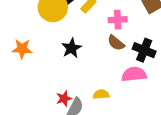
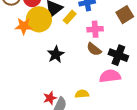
orange star: (22, 49) -> (24, 26), moved

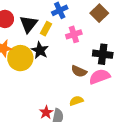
yellow circle: (39, 19) -> (20, 58), moved
brown semicircle: (94, 49) -> (79, 71), moved
black star: (56, 54) -> (40, 50), moved

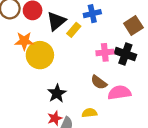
pink cross: (74, 34) -> (105, 52), moved
black star: (40, 50) -> (57, 93), moved
black cross: (103, 54) -> (125, 54), moved

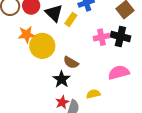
black triangle: (56, 21) -> (54, 13), turned -30
brown semicircle: (99, 82) -> (71, 62), moved

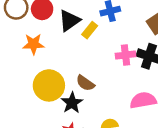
black triangle: (54, 13) -> (69, 21), turned 36
yellow circle: (42, 46) -> (49, 85), moved

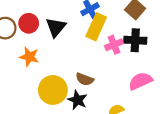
yellow rectangle: (90, 30) -> (96, 27), moved, size x1.6
orange star: (33, 44) -> (29, 57), turned 30

